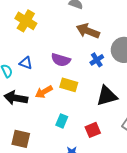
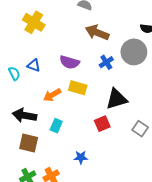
black arrow: (16, 98) -> (25, 115), moved
cyan rectangle: (62, 121) -> (56, 126), moved
red square: (93, 130) -> (102, 124), moved

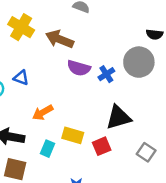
brown arrow: (97, 33) -> (60, 39), moved
purple semicircle: (70, 62) -> (79, 68), moved
yellow rectangle: (78, 88) -> (73, 135), moved

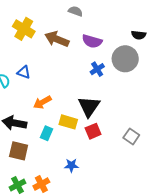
purple semicircle: (79, 68) -> (92, 41), moved
black triangle: (118, 117) -> (89, 106), moved, turned -40

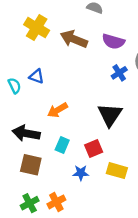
yellow rectangle: (68, 122) -> (117, 171), moved
red square: (93, 131) -> (94, 148), moved
blue star: (71, 165) -> (81, 173), moved

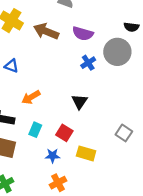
black triangle: (110, 115) -> (80, 102), size x0.7
red square: (94, 148) -> (64, 133), turned -35
orange cross: (56, 202) -> (58, 183), moved

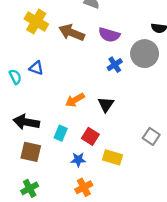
orange arrow: (31, 97) -> (75, 100), moved

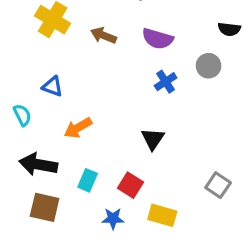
brown arrow: (72, 33) -> (103, 35), size x0.7
gray circle: (145, 54) -> (209, 66), size x0.6
cyan semicircle: (15, 77) -> (22, 115), moved
orange arrow: (75, 100) -> (78, 128), moved

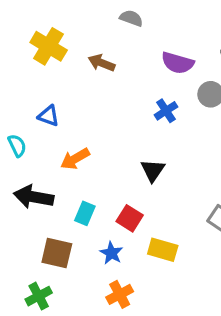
purple semicircle: (158, 39) -> (178, 63), moved
brown square: (45, 207) -> (57, 253), moved
blue star: (113, 219) -> (111, 253), turned 30

